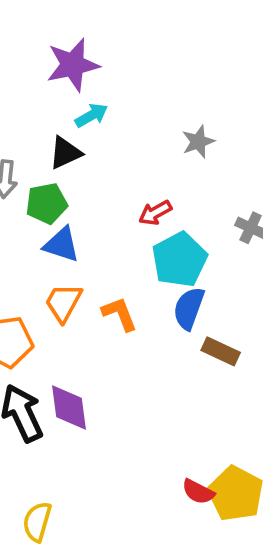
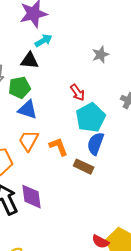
black triangle: (65, 153) -> (30, 61), turned 30
red arrow: (155, 213) -> (78, 93), turned -96
brown rectangle: (221, 351) -> (84, 167), moved

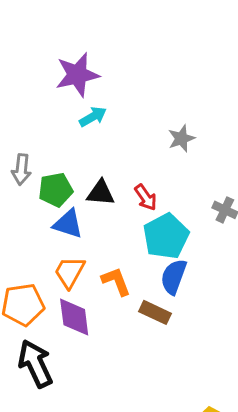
black triangle: (30, 61) -> (101, 193), moved
purple diamond: (32, 197) -> (74, 317), moved

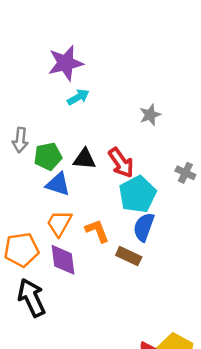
red arrow: (146, 197) -> (121, 163), size x1.4

